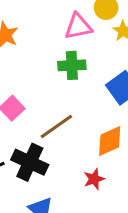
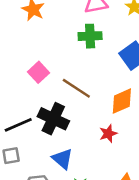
brown line: (56, 126) -> (76, 88), turned 68

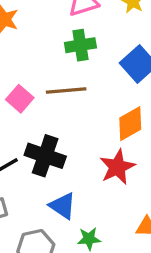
brown line: (76, 88) -> (66, 90), moved, turned -32
red star: (108, 134) -> (117, 167), size x1.5

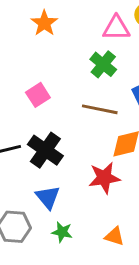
green cross: (80, 45) -> (103, 64), turned 32
brown line: (66, 90) -> (100, 109), moved

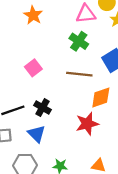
black cross: (45, 150) -> (42, 108), size x0.7
blue triangle: (48, 197) -> (37, 134), moved

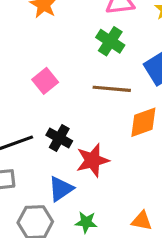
red star: (87, 124) -> (93, 160), moved
blue triangle: (37, 134) -> (61, 189), moved, turned 42

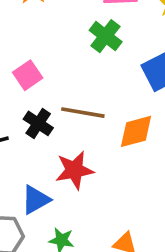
brown line: (112, 89) -> (83, 113), moved
black cross: (59, 138) -> (38, 123), moved

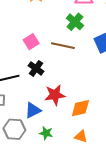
brown line: (83, 113) -> (63, 46), moved
orange diamond: (136, 131) -> (80, 108), moved

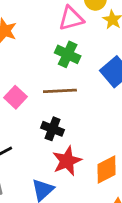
black cross: (36, 68) -> (53, 129), moved

